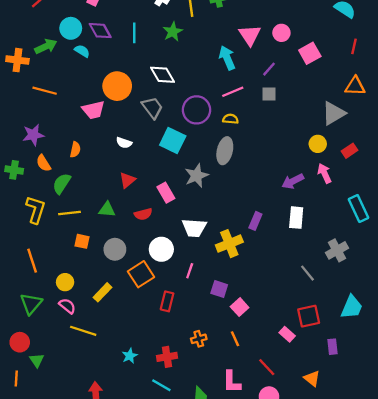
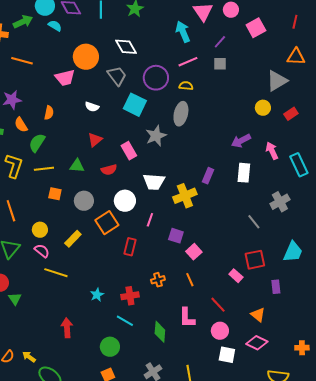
pink arrow: (325, 173) -> (272, 151), moved

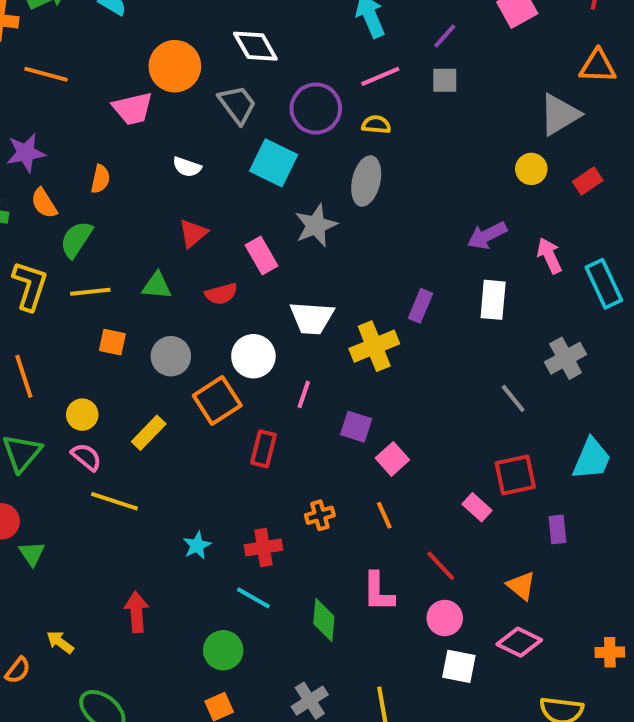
yellow arrow: (29, 357) -> (60, 642), moved

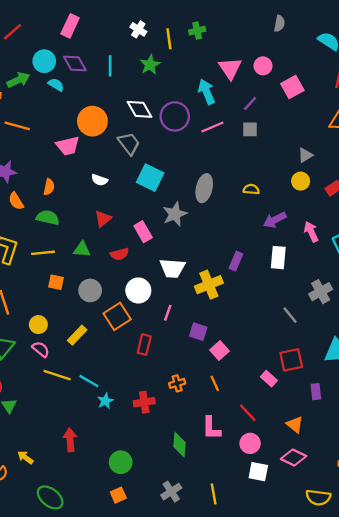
purple circle: (316, 109) -> (175, 116), moved
gray triangle: (560, 115) -> (305, 155), moved, size x0.6
yellow semicircle: (376, 125) -> (251, 189), moved
green semicircle: (76, 239) -> (48, 218), moved, turned 70
cyan line: (253, 598) -> (89, 381), moved

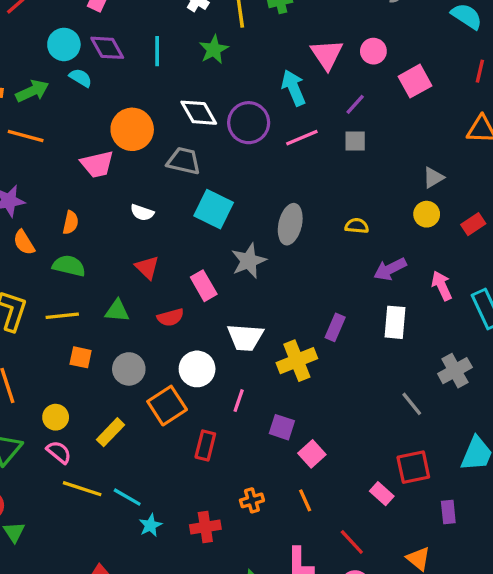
green arrow: (18, 80) -> (32, 91), moved
gray trapezoid: (129, 143) -> (184, 161), turned -40
red triangle: (103, 219) -> (147, 267), turned -36

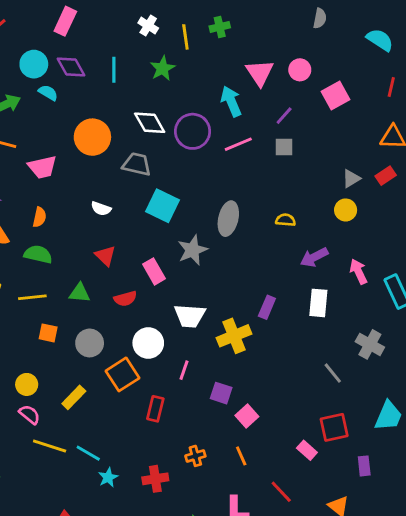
pink trapezoid: (97, 164) -> (42, 167), moved
red rectangle: (473, 224) -> (386, 176), moved
gray cross: (455, 371) -> (370, 344), turned -32

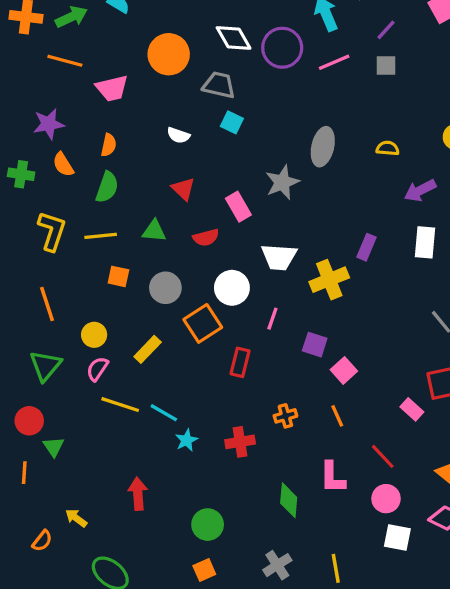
cyan square: (163, 206) -> (232, 122), moved, size x0.6
green semicircle: (38, 254) -> (107, 187), turned 96
pink semicircle: (30, 414) -> (97, 369), turned -95

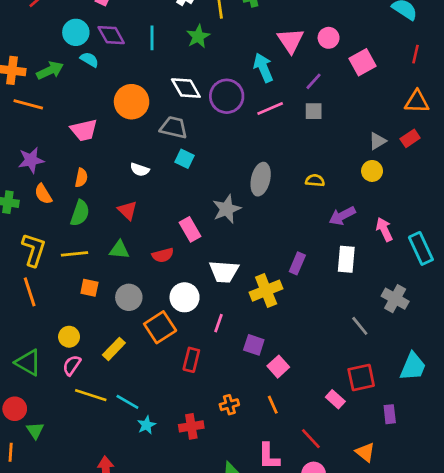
orange line: (65, 61) -> (28, 104), moved
red triangle: (183, 189) -> (127, 210), moved
orange line: (47, 304) -> (30, 292), moved
green triangle: (45, 366) -> (28, 363), turned -40

